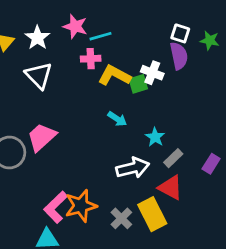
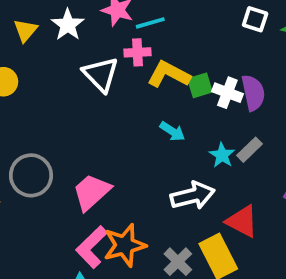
purple semicircle: (179, 56) -> (253, 93), moved
white cross: (152, 73) -> (227, 93), moved
white triangle: (39, 75) -> (101, 74), moved
pink trapezoid: (42, 137) -> (92, 192), moved
gray rectangle: (173, 158) -> (250, 150), moved

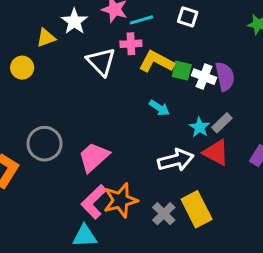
white square: (255, 19) -> (188, 17), moved
yellow triangle: (25, 30) -> (46, 38), moved, turned 30
green square: (200, 85) -> (182, 71), turned 30
red triangle: (242, 221) -> (216, 153), moved

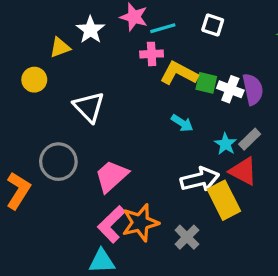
white triangle: (101, 62) -> (89, 107), moved
yellow rectangle: (197, 209) -> (224, 200), moved

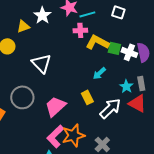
cyan arrow: (182, 123) -> (99, 73), turned 104
gray rectangle: (250, 139) -> (141, 83), turned -56
white arrow: (200, 179) -> (110, 108), turned -30
yellow rectangle: (224, 200) -> (87, 97), moved, size x0.6

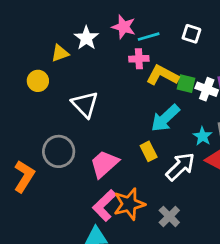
cyan arrow: (99, 73) -> (165, 118), size x1.6

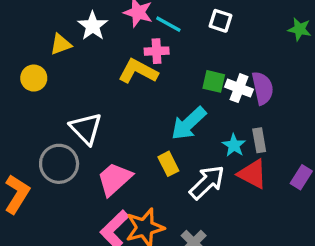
cyan line: (149, 37) -> (168, 24), turned 45
yellow L-shape: (162, 75) -> (138, 71), moved
white triangle: (85, 104) -> (86, 128), moved

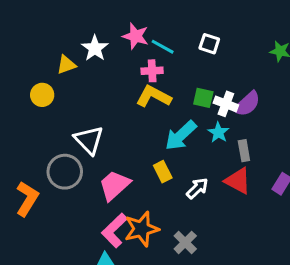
yellow L-shape: (138, 71) -> (154, 96), moved
purple semicircle: (263, 88) -> (247, 104), turned 60
cyan star: (234, 145) -> (218, 133), moved
white arrow: (207, 182) -> (197, 188), size x0.7

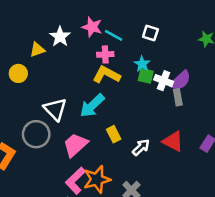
cyan star: (218, 133) -> (142, 64), moved
cyan arrow: (181, 136) -> (92, 106), moved
gray rectangle: (244, 151) -> (178, 97), moved

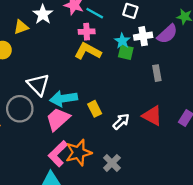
white cross: (164, 81) -> (143, 36), moved, turned -30
purple semicircle: (180, 81) -> (167, 34), moved
cyan arrow: (92, 106) -> (64, 98), moved, turned 35

